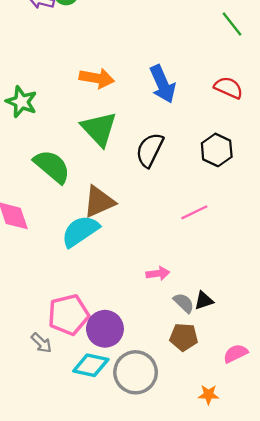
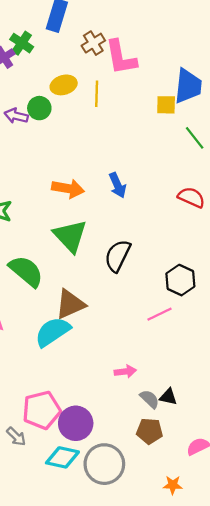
blue arrow: (163, 84) -> (118, 185), moved, size x0.7
black hexagon: (217, 150) -> (180, 280), moved
black triangle: (204, 301) -> (168, 397), turned 30

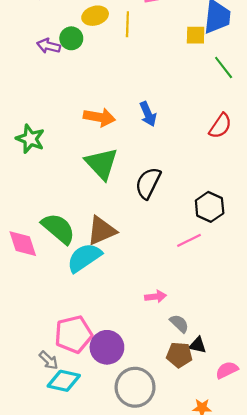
red semicircle: (191, 197) -> (220, 126), turned 100
green semicircle: (26, 271) -> (58, 228), moved
black triangle: (168, 397) -> (198, 345), moved
cyan diamond: (62, 457) -> (64, 381), moved

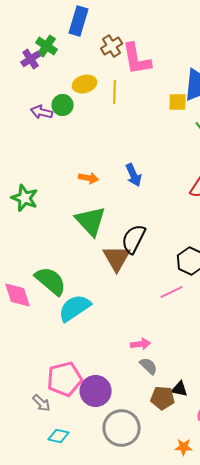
orange arrow: (99, 117) -> (89, 178), size x0.7
brown triangle: (102, 231) -> (117, 258), moved, turned -36
gray semicircle: (179, 324) -> (149, 366), moved
cyan diamond: (64, 381) -> (59, 436), moved, size x0.7

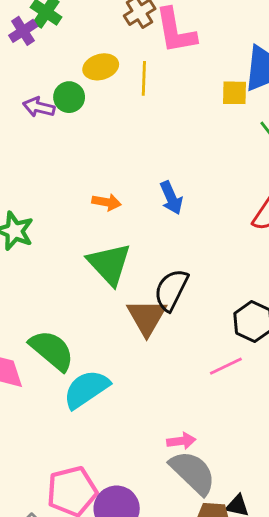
gray semicircle: (149, 366) -> (193, 473), size x1.8

